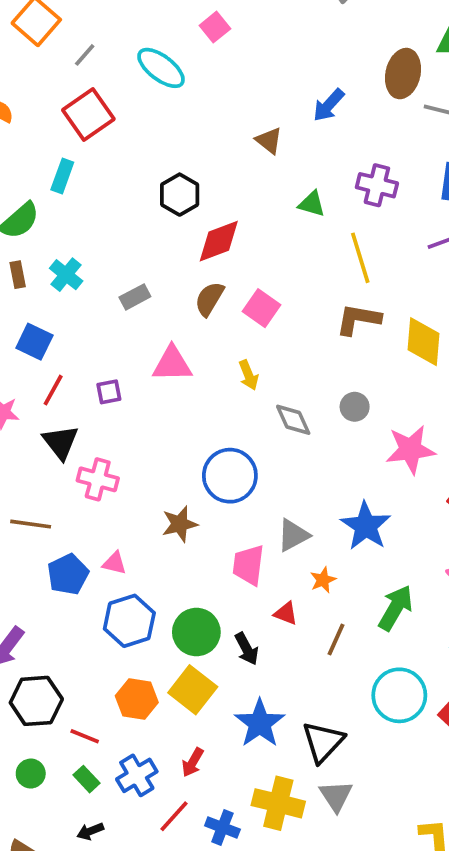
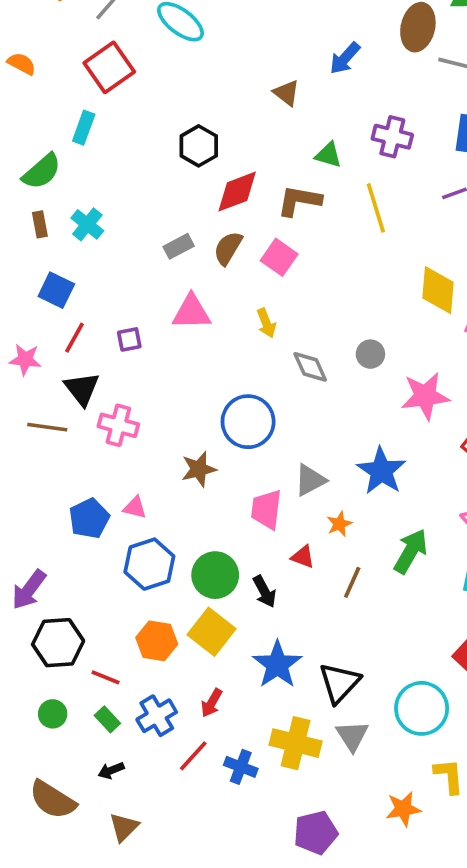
gray rectangle: (135, 297) -> (179, 246), moved
brown L-shape: (358, 319) -> (299, 201), moved
brown line: (31, 524) -> (47, 427), moved
cyan circle: (399, 695) -> (422, 708), moved

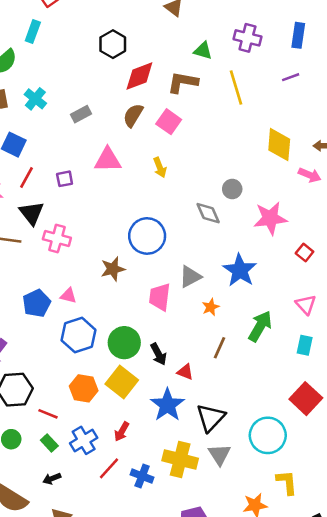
gray rectangle: (179, 246) -> (81, 114), moved
gray diamond: (310, 367) -> (208, 213), moved
red triangle: (303, 557) -> (185, 372), moved

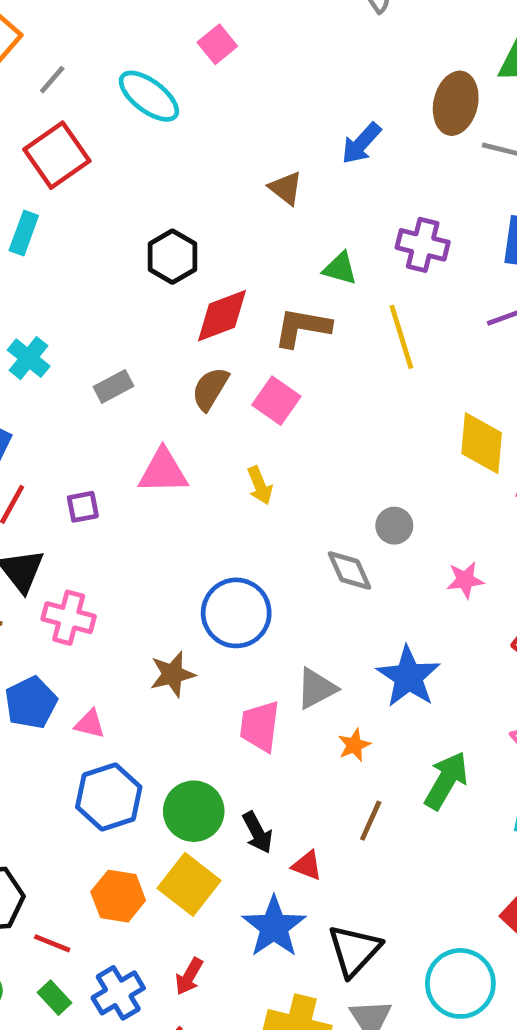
pink star: (270, 218) -> (465, 580), size x0.6
blue pentagon: (37, 303) -> (31, 703), moved

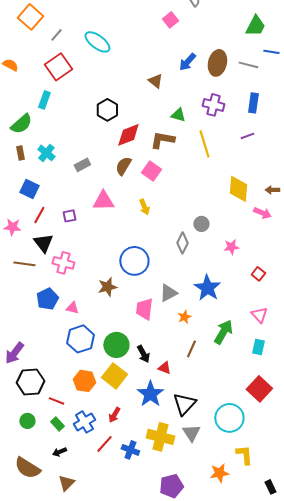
pink square: (217, 44) -> (170, 20), moved
brown ellipse: (456, 103) -> (217, 63), moved
gray diamond: (349, 570) -> (182, 243), turned 50

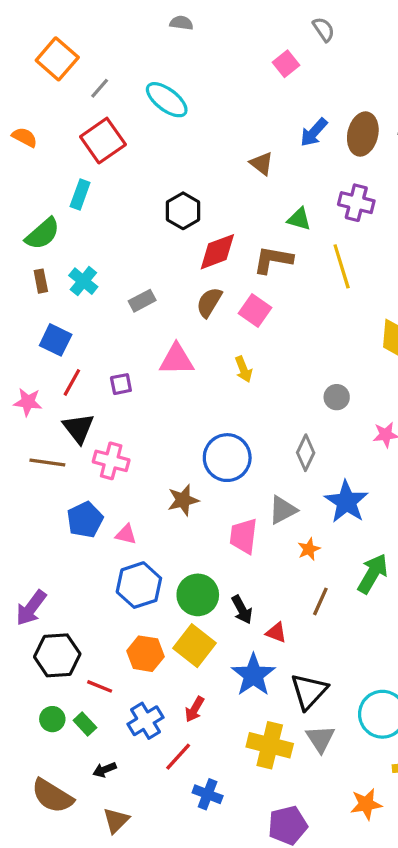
gray diamond: (182, 243) -> (306, 453), moved
green rectangle: (57, 424) -> (85, 724), moved
blue cross: (130, 450) -> (208, 794), moved

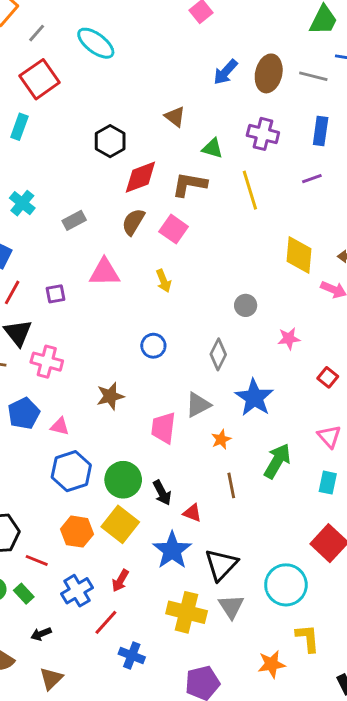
brown triangle: (261, 163) -> (175, 117), moved
blue circle: (227, 458) -> (153, 346), moved, size x0.6
brown line: (320, 601) -> (231, 485), turned -35

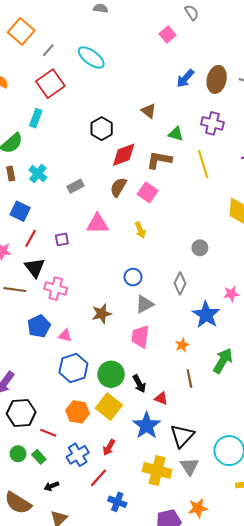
pink star: (289, 339) -> (231, 294), moved
gray triangle: (198, 405) -> (144, 304), moved
orange star: (272, 664) -> (198, 508), moved

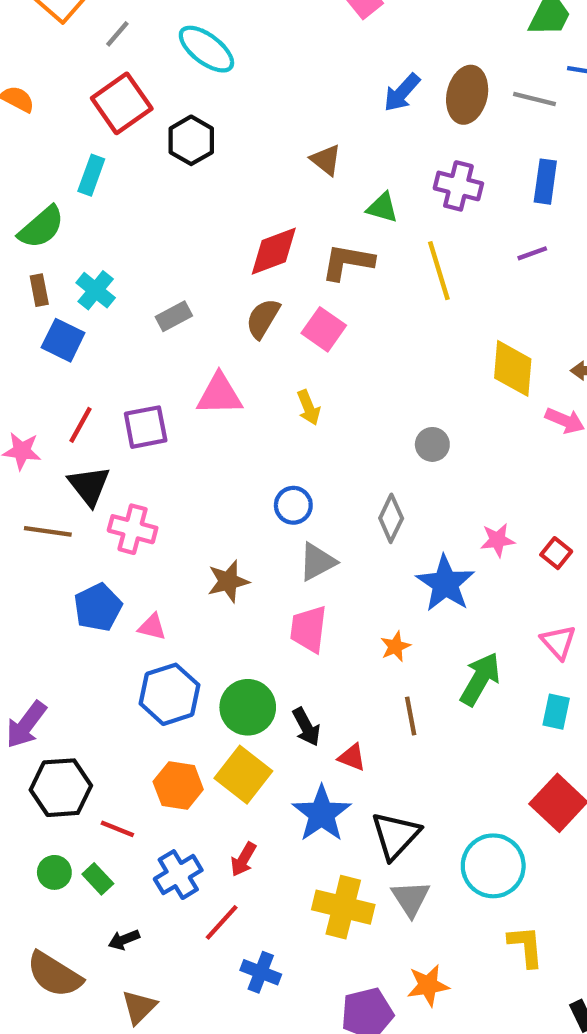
black hexagon: (102, 129) -> (191, 140), moved
blue square: (20, 211) -> (63, 340), moved
purple square: (62, 239) -> (146, 427), size x1.5

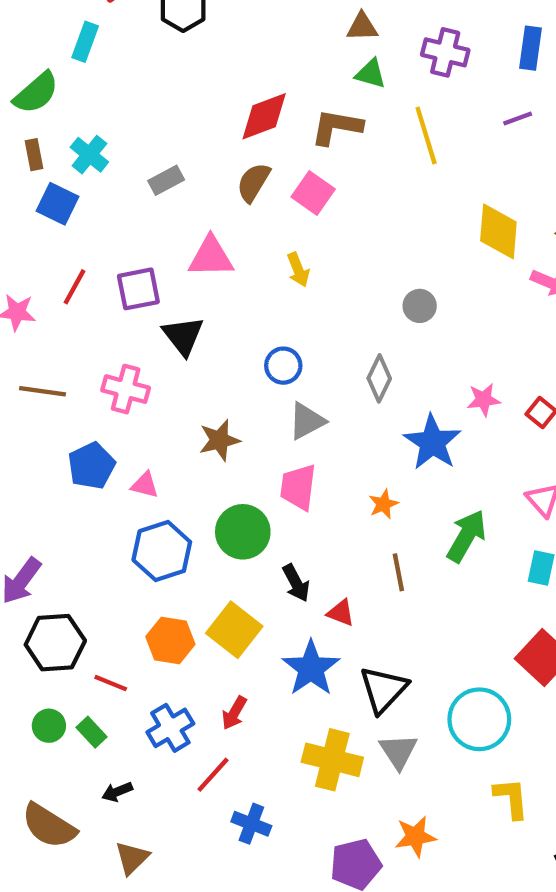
brown triangle: (326, 160) -> (362, 27), moved, turned -40
black triangle: (89, 486) -> (183, 336), moved
green circle: (248, 707) -> (243, 532), moved

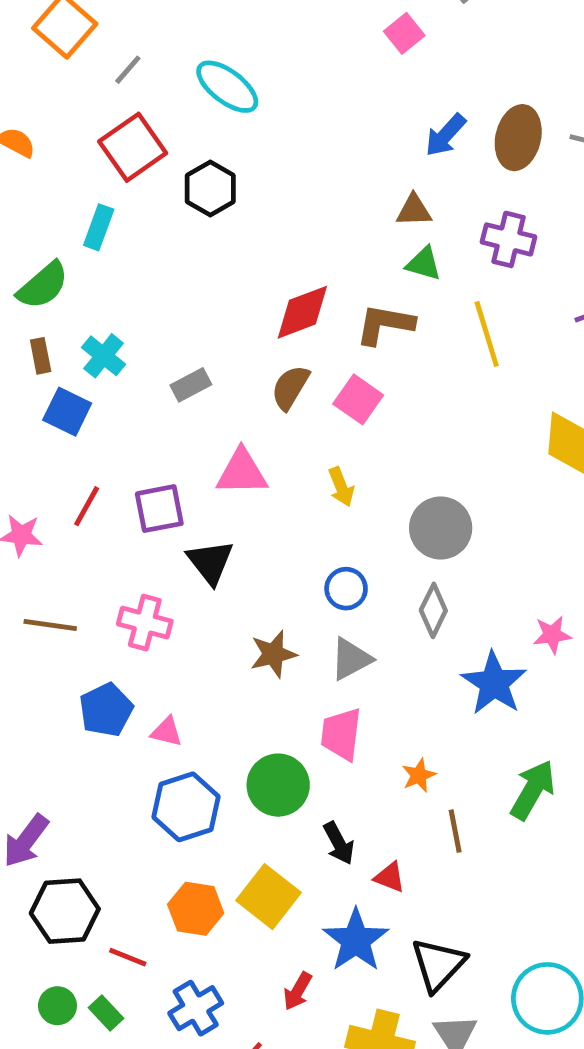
gray circle: (420, 306) -> (441, 528), moved, size x1.6
blue circle: (283, 366) -> (346, 589), moved
brown star: (219, 440) -> (273, 654), moved
orange star: (383, 504) -> (419, 775), moved
red arrow: (234, 713) -> (298, 991), moved

